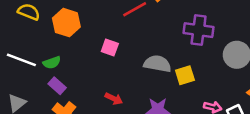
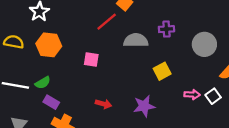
purple cross: (199, 30) -> (166, 29), size x0.6
gray semicircle: (157, 64) -> (136, 40), moved

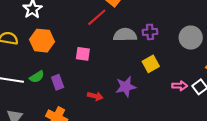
purple cross: (166, 29) -> (150, 32), moved
purple rectangle: (51, 102) -> (58, 82), moved, turned 40
purple star: (144, 106) -> (126, 87), moved

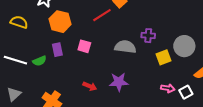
gray semicircle: (125, 35) -> (125, 47), moved
orange hexagon: (42, 41) -> (60, 22), moved
yellow square: (151, 64) -> (163, 57), moved
purple rectangle: (58, 82) -> (57, 50), moved

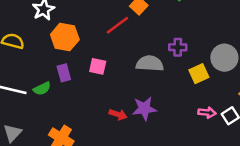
red arrow: (90, 86) -> (118, 114), moved

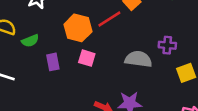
orange hexagon: (65, 37) -> (78, 28), moved
green semicircle: (42, 89) -> (30, 41), moved

